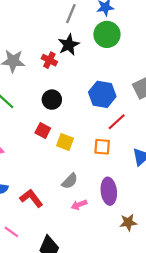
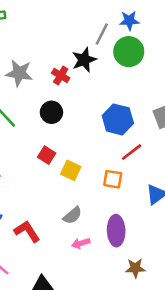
gray line: (71, 14) -> (102, 34), moved
black circle: (52, 100) -> (51, 112), moved

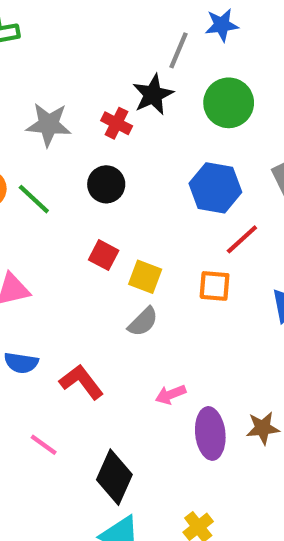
green circle: (129, 52) -> (229, 103), moved
gray semicircle: (73, 215) -> (143, 322), moved
purple ellipse: (116, 231) -> (210, 433), moved

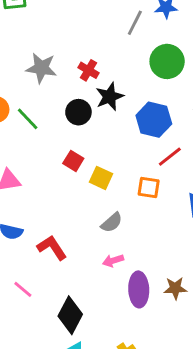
black star: (153, 95) -> (110, 97), moved
gray semicircle: (143, 322) -> (112, 223), moved

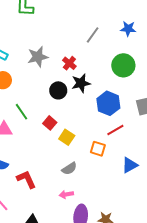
gray line: (135, 23) -> (93, 35), moved
gray star: (41, 68) -> (38, 57), turned -30
green line: (28, 119) -> (22, 112), moved

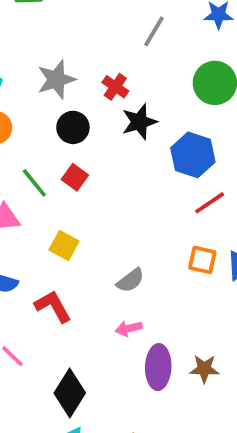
black circle: (58, 90) -> (73, 127), moved
red square: (50, 123) -> (75, 177), moved
yellow square: (67, 137) -> (64, 245), moved
orange square: (98, 149) -> (202, 260), moved

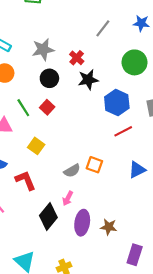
orange square: (202, 260) -> (94, 165), moved
pink arrow: (129, 328) -> (68, 198), turned -56
black diamond: (70, 393) -> (48, 217), moved

